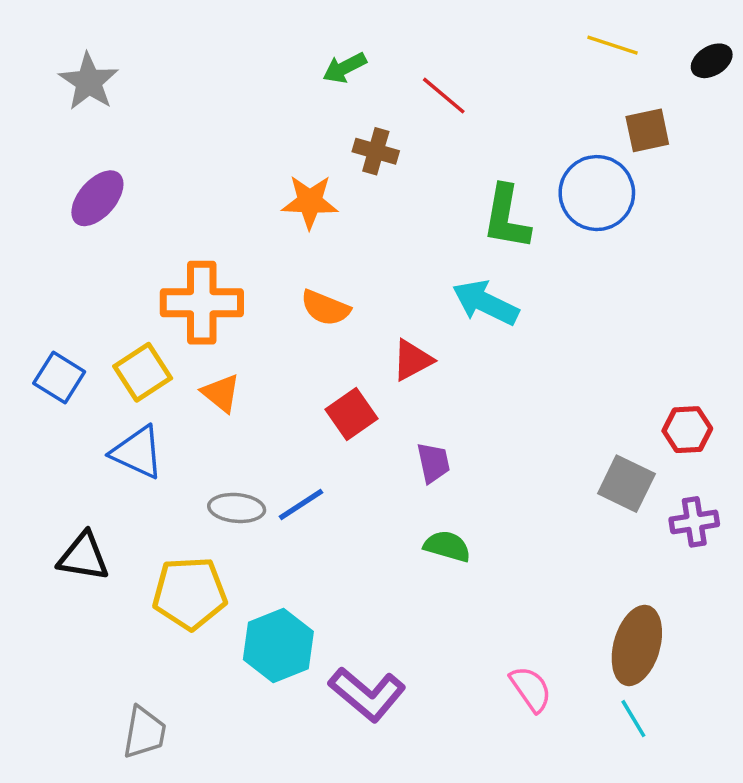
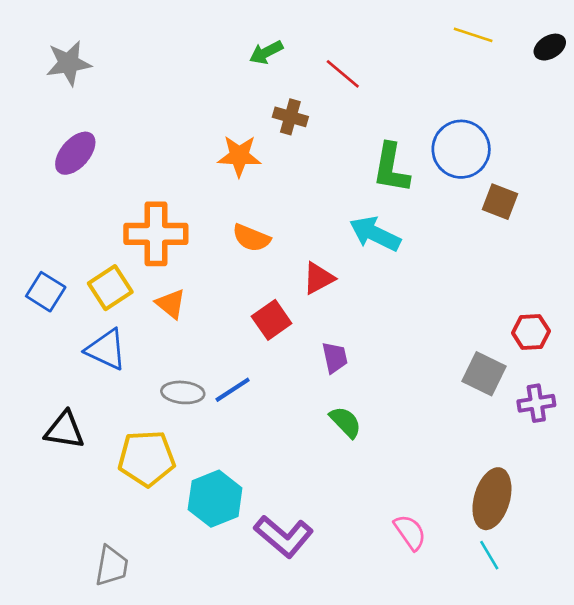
gray star: (89, 82) -> (69, 63), turned 30
brown square: (647, 130) -> (500, 202), moved, turned 33
green semicircle: (447, 546) -> (345, 422), turned 30

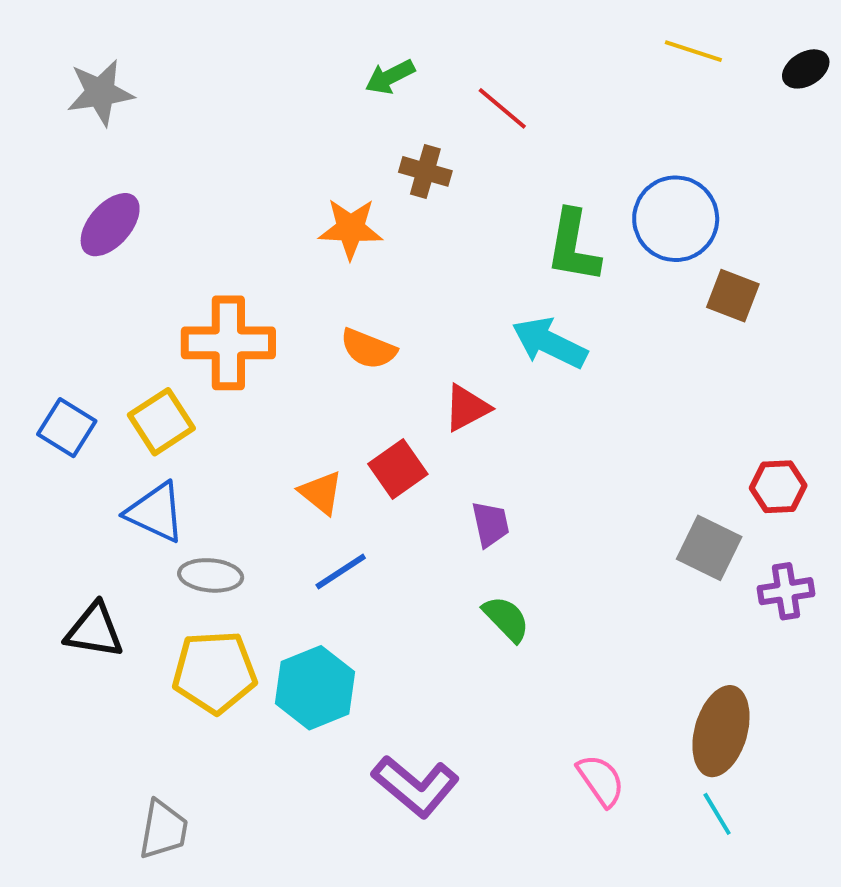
orange triangle: (171, 304) -> (321, 493), moved
gray ellipse: (183, 392) -> (211, 575), moved
cyan hexagon: (215, 499) -> (315, 688), moved

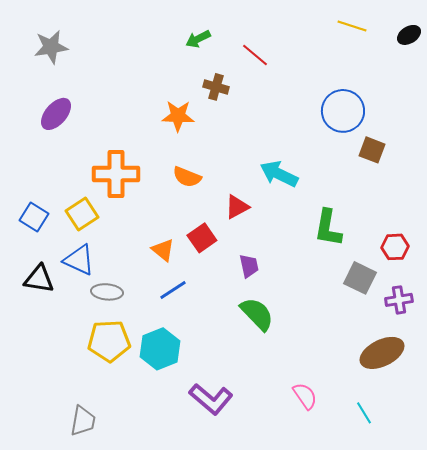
green L-shape: (573, 246) -> (328, 228), moved
green semicircle: (506, 619) -> (257, 314), size x1.4
black triangle: (94, 631) -> (39, 279), moved
brown ellipse: (721, 731) -> (382, 353), moved, turned 48

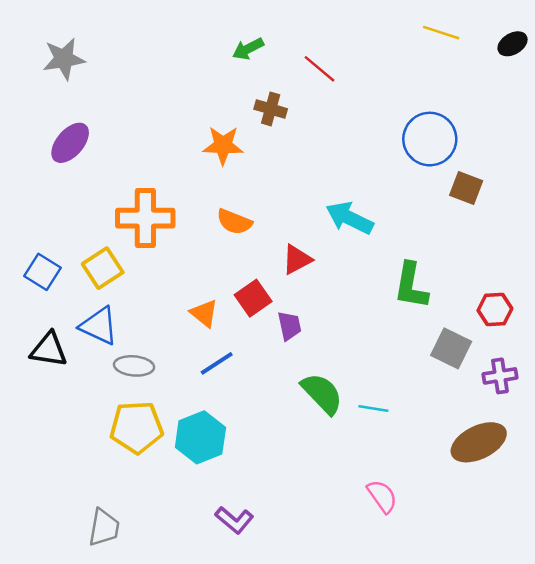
purple trapezoid: (249, 266) -> (289, 326), moved
purple L-shape: (211, 399) -> (234, 520), moved, size x0.7
cyan line: (364, 413) -> (373, 409), moved, turned -50

